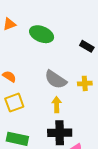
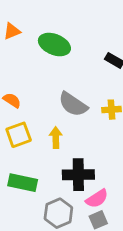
yellow arrow: (57, 105) -> (56, 137), moved

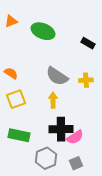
yellow arrow: (56, 137) -> (53, 100), moved
pink semicircle: (97, 199) -> (75, 137), moved

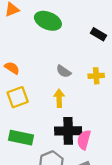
gray semicircle: (57, 76) -> (64, 71), size x0.6
pink semicircle: (75, 137) -> (84, 140), turned 138

